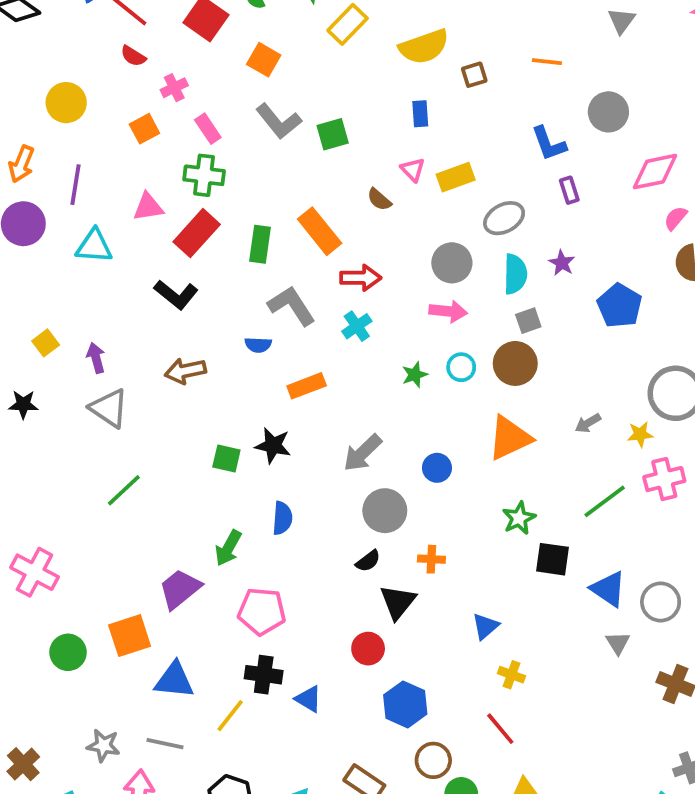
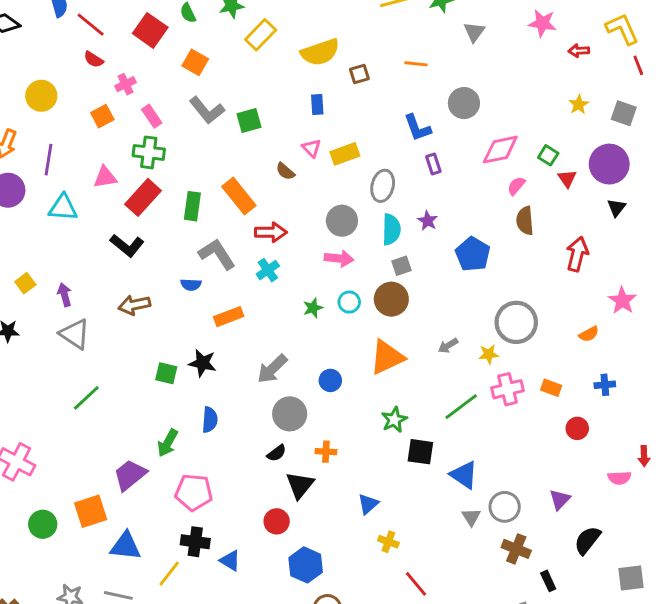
gray ellipse: (504, 218) -> (383, 186), turned -48
gray circle: (661, 602) -> (505, 507), moved
red line: (500, 729) -> (416, 584), moved

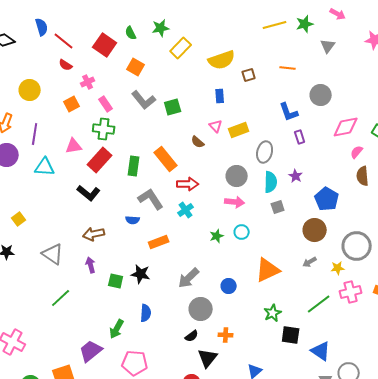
purple arrow: (65, 295) -> (91, 265), moved
brown circle: (391, 299) -> (315, 230), moved

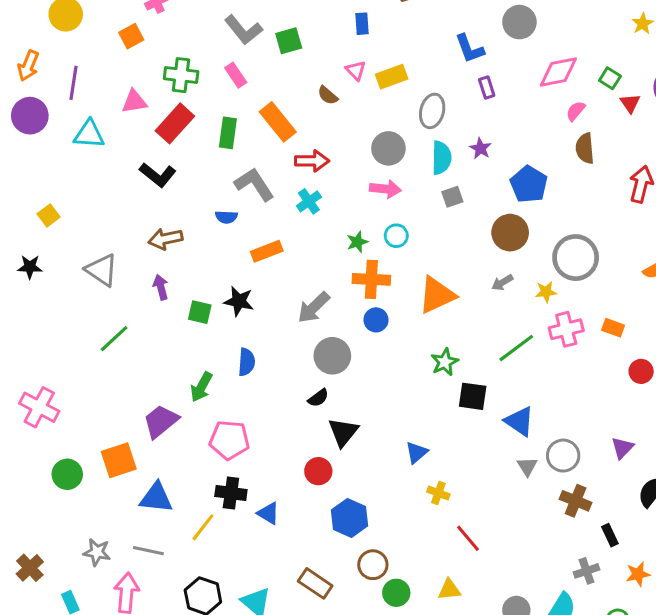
pink rectangle: (106, 104) -> (236, 75), moved
orange cross: (226, 335) -> (371, 279), moved, size x1.6

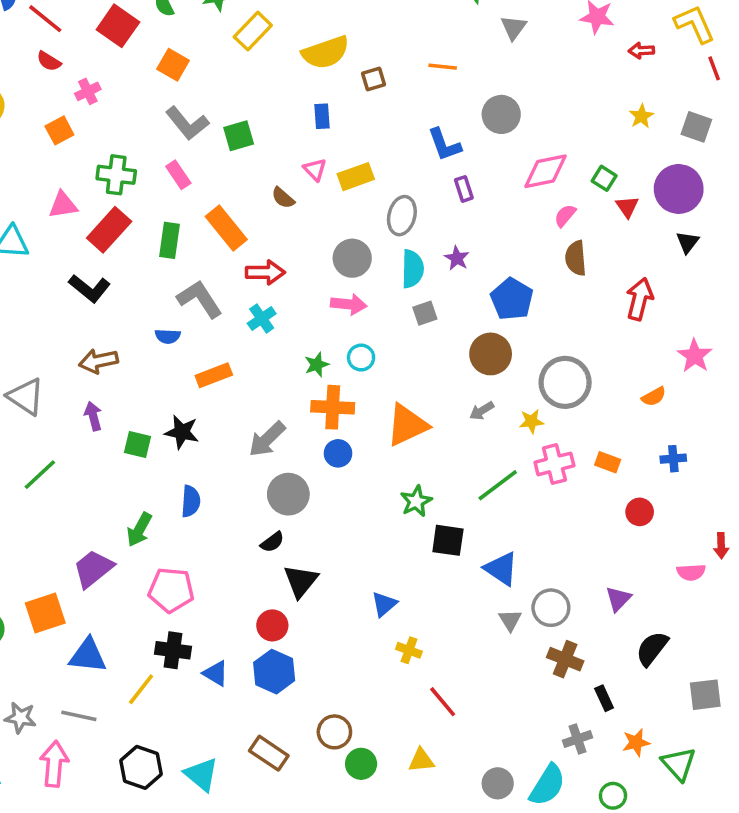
blue hexagon: (349, 518) -> (274, 672), moved

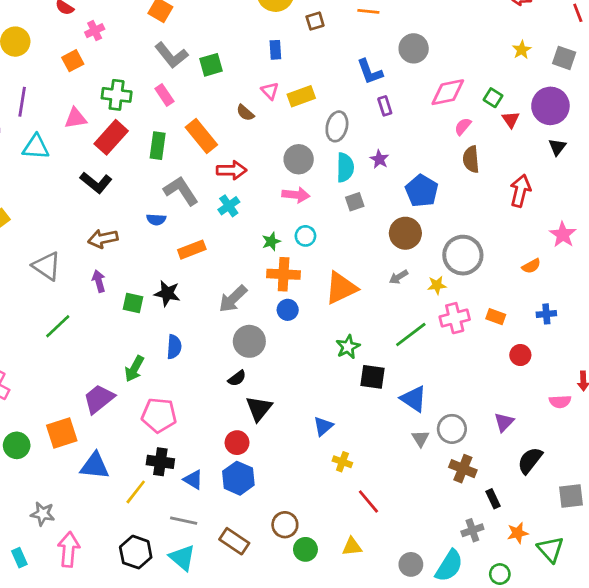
gray line: (79, 716) -> (184, 521), moved

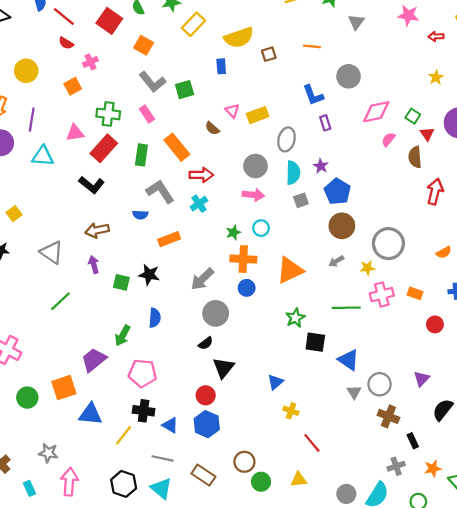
blue rectangle: (275, 50) -> (221, 66), moved
brown semicircle: (471, 159) -> (415, 157), moved
blue pentagon: (422, 191) -> (337, 192), moved
green line: (411, 334) -> (346, 308), turned 36

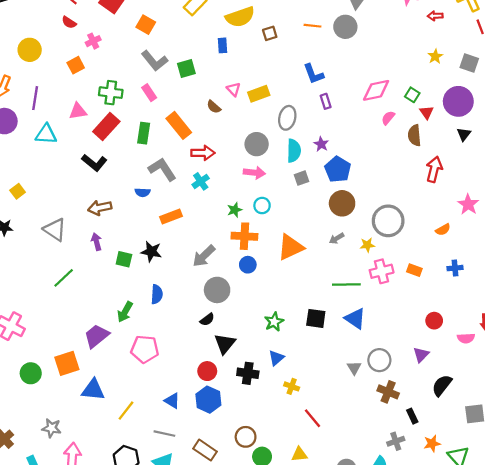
gray circle: (349, 76) -> (345, 27), moved
green star: (295, 318) -> (274, 322), moved
red circle: (435, 324) -> (434, 321), moved
blue triangle: (349, 360) -> (355, 318), moved
black cross: (144, 411) -> (248, 373), moved

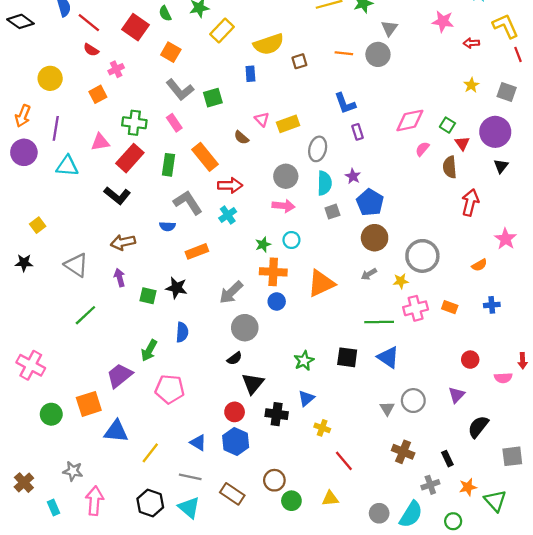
brown cross: (388, 392) -> (403, 452), moved

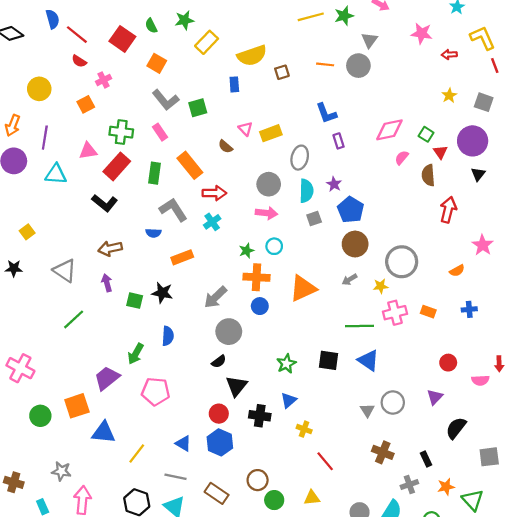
brown cross: (24, 483) -> (14, 482), turned -30

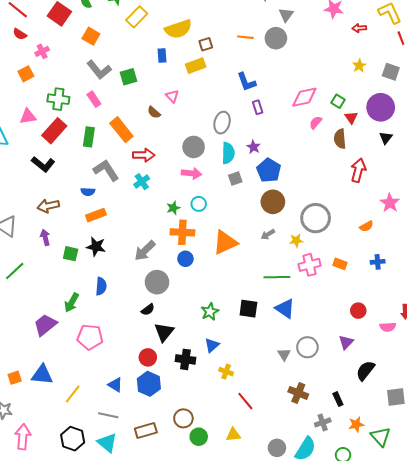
yellow rectangle: (271, 133) -> (196, 66), moved
orange rectangle: (182, 257) -> (96, 215), moved
orange square: (77, 406) -> (15, 378), moved, size x0.6
brown rectangle: (217, 493) -> (146, 431), turned -50

